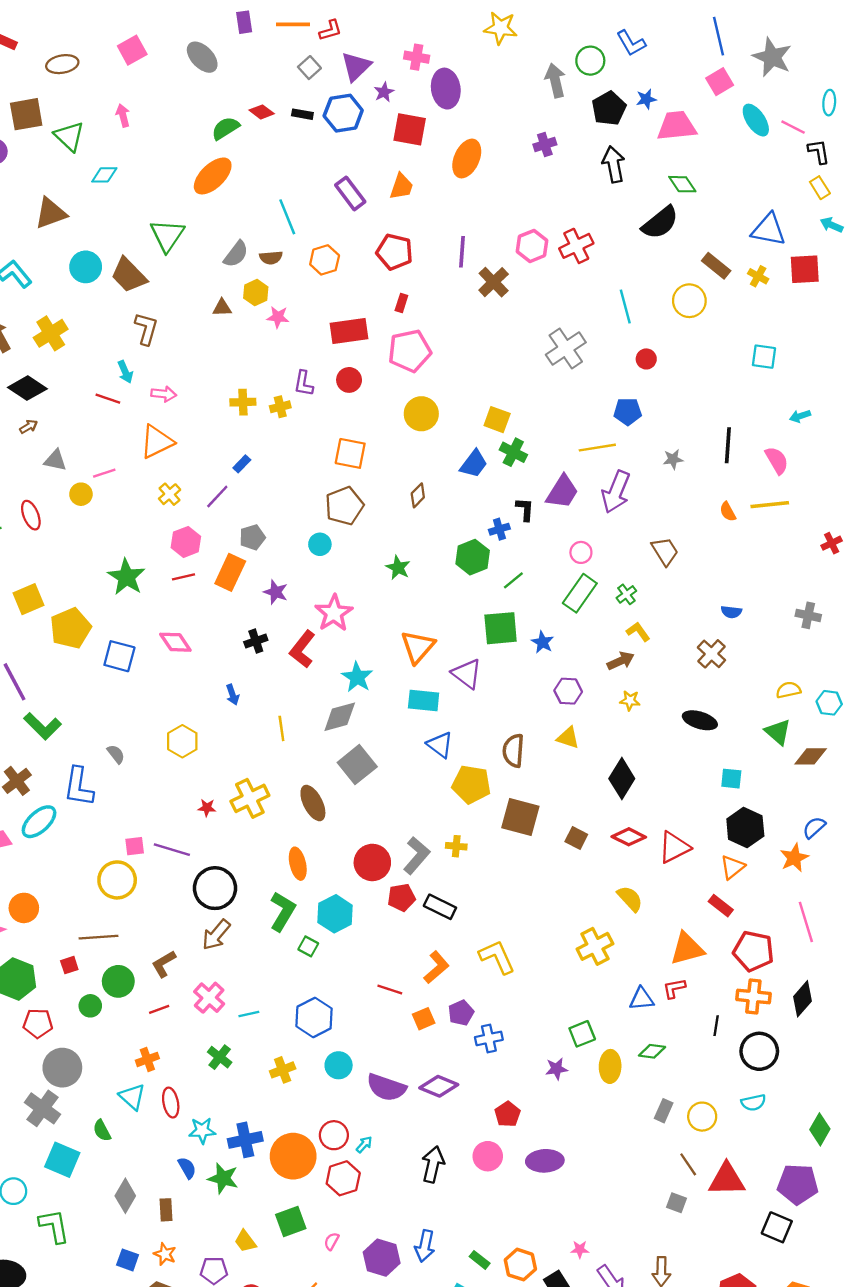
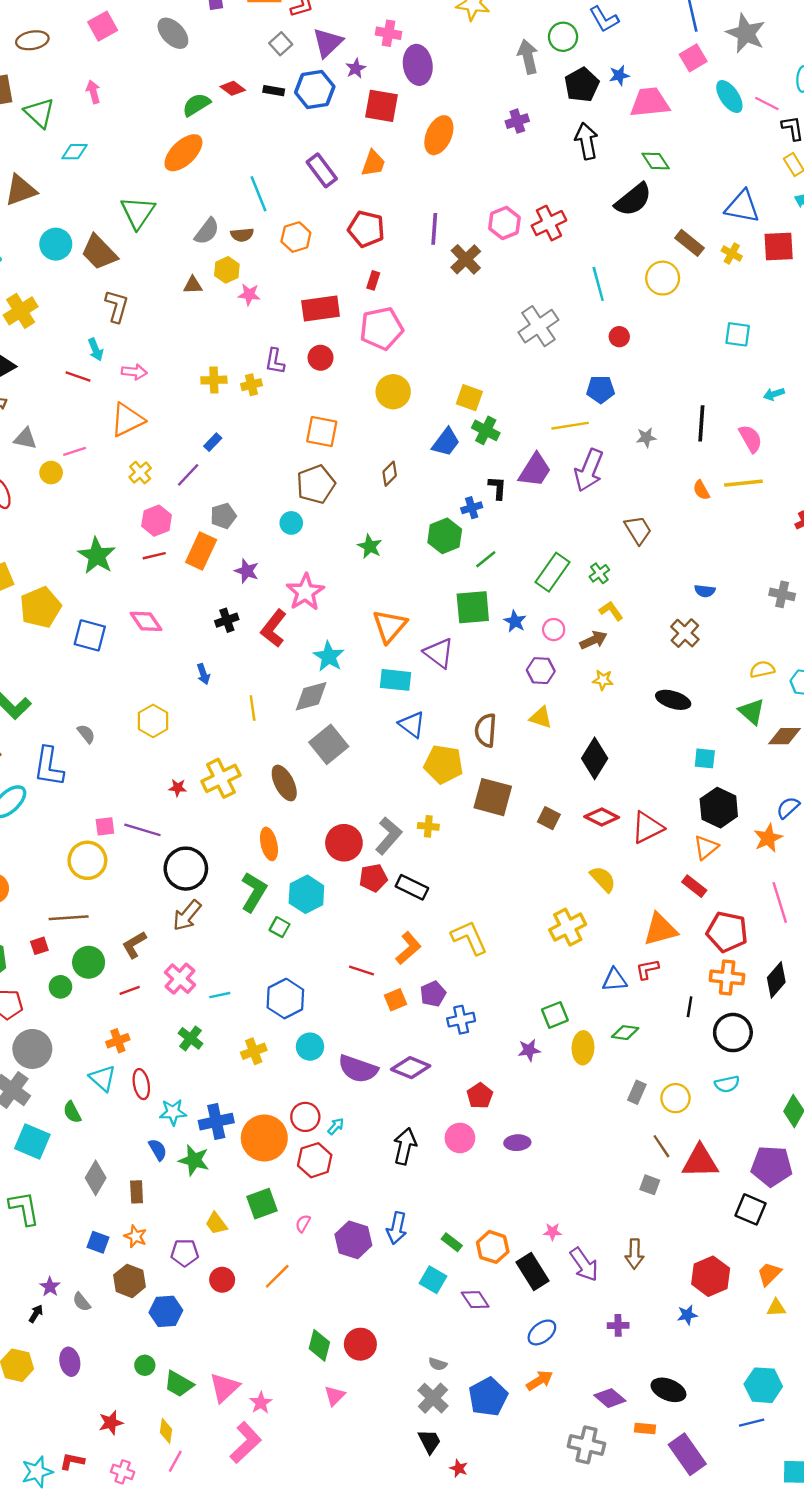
pink circle: (581, 552) -> (554, 630), moved
purple ellipse: (545, 1161) -> (517, 1143), size x0.7

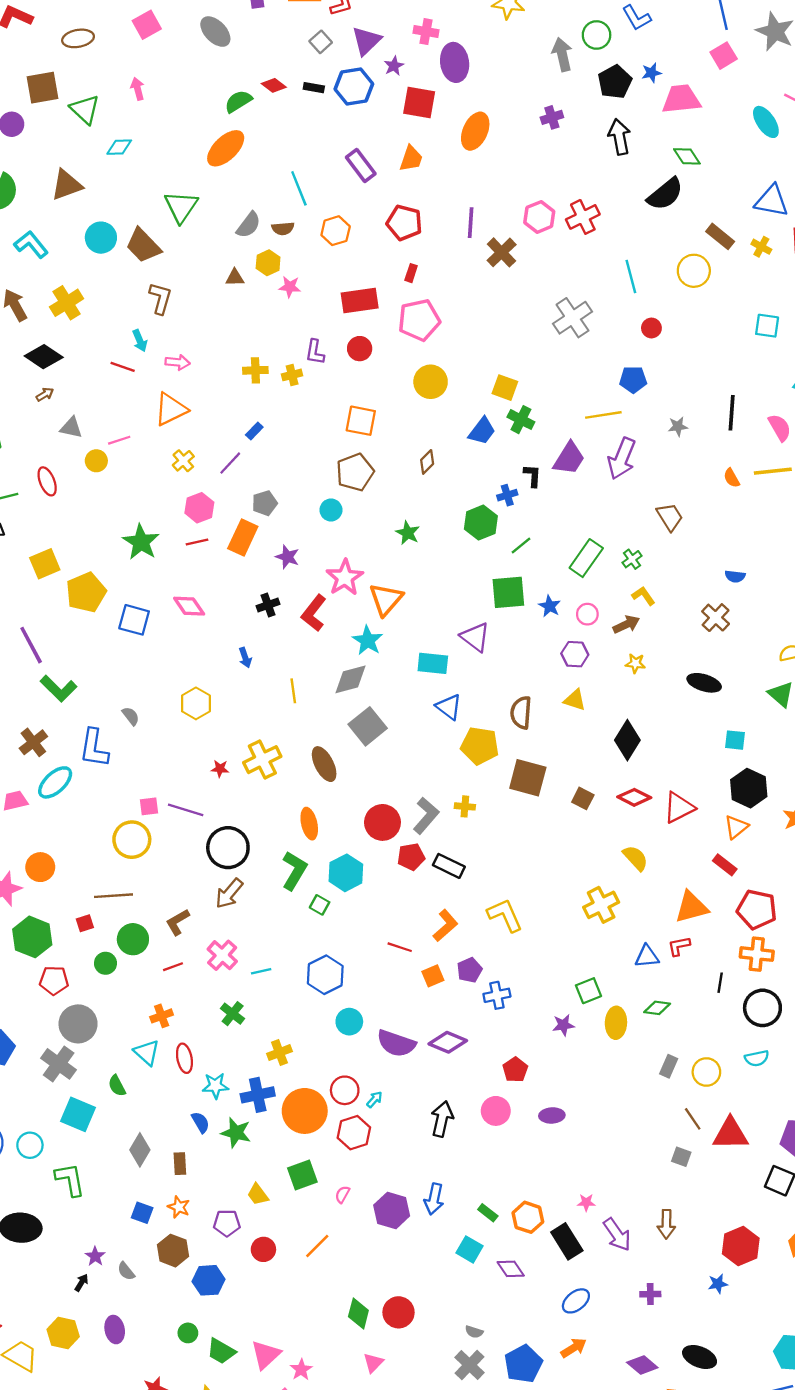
cyan ellipse: (729, 97) -> (766, 122), moved
orange triangle: (390, 626) -> (386, 599), moved
yellow cross: (254, 1051) -> (279, 1053), moved

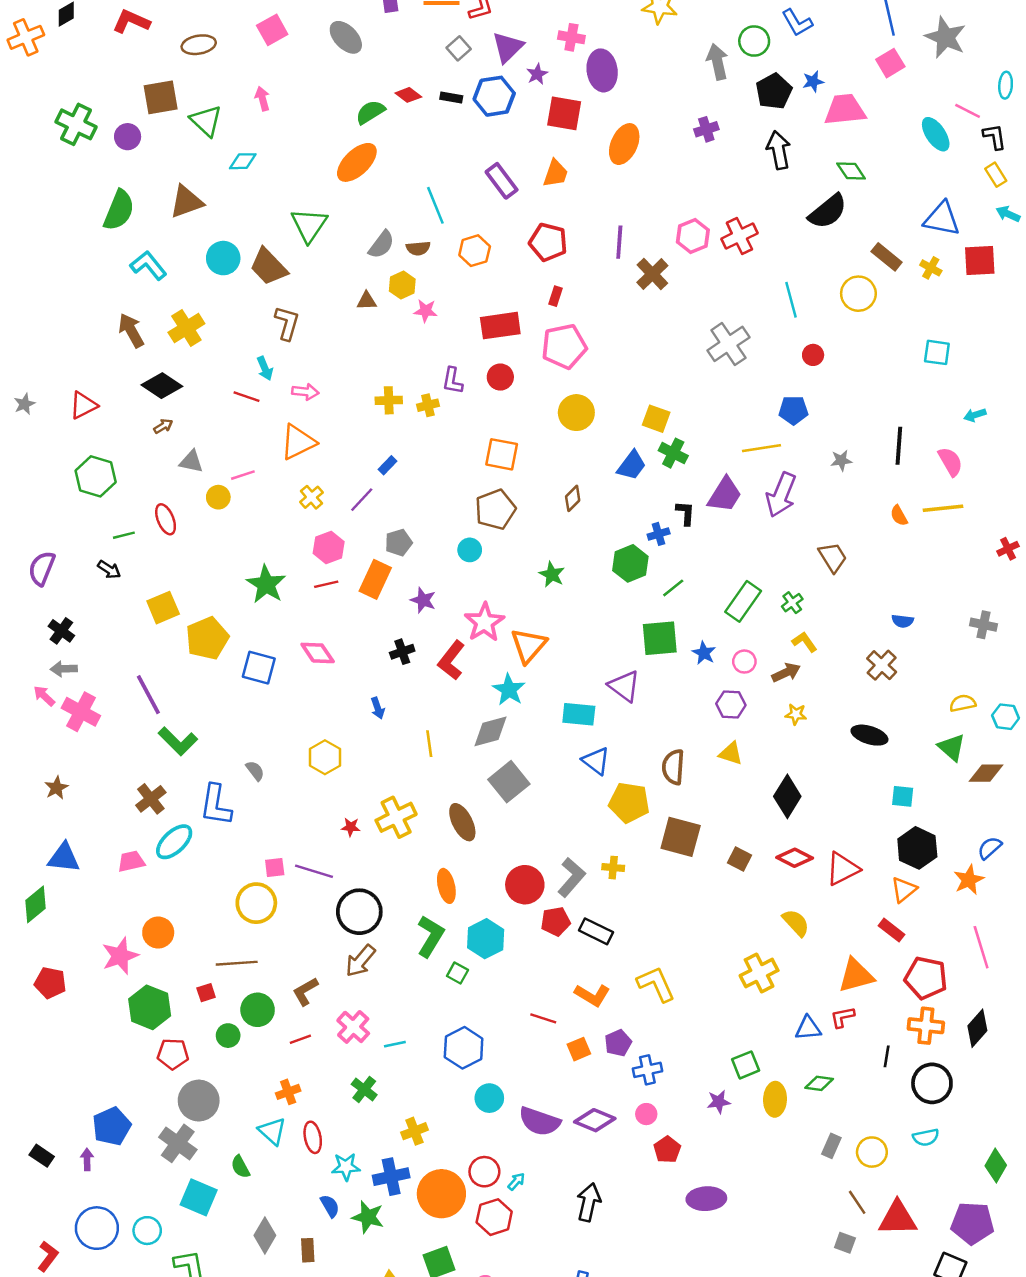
orange L-shape: (445, 925) -> (592, 995), turned 72
pink circle: (496, 1111) -> (646, 1114), moved, size x0.7
purple ellipse: (552, 1115) -> (706, 1199), size x1.4

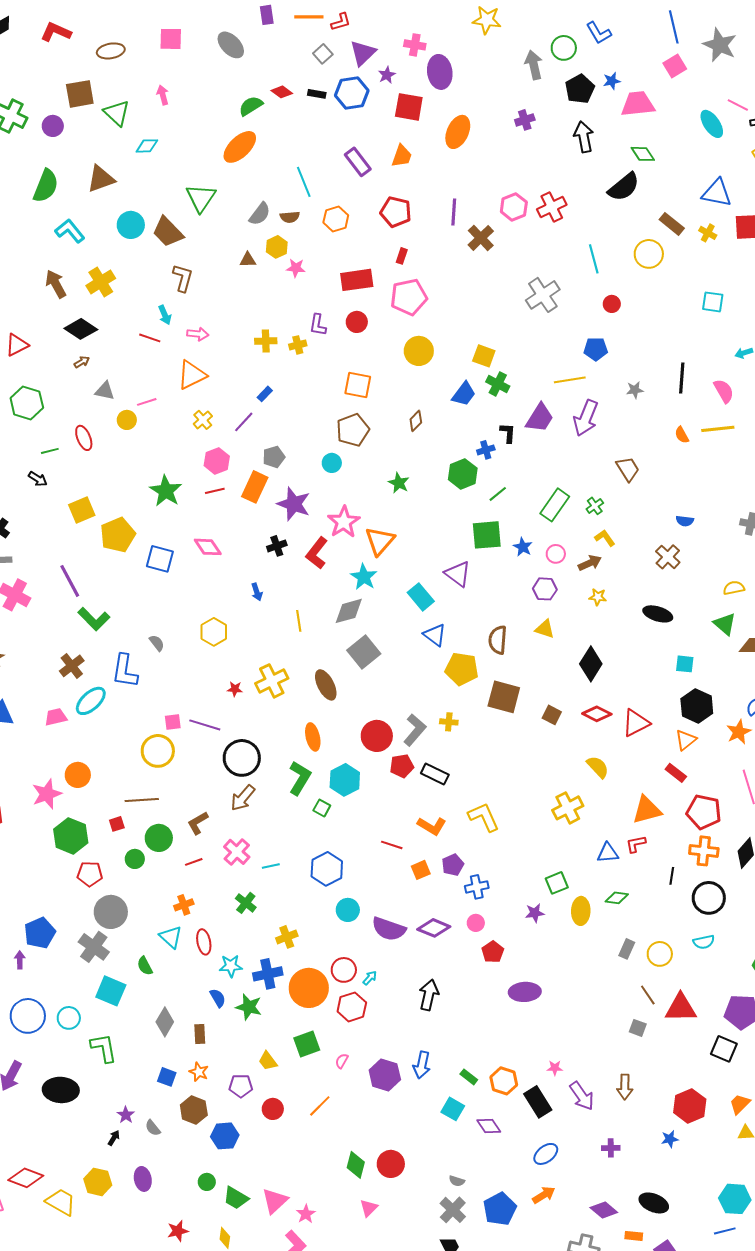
pink square: (272, 30) -> (171, 39), turned 30
purple star: (423, 600) -> (294, 504), size x1.6
cyan rectangle: (579, 714) -> (421, 597), turned 44

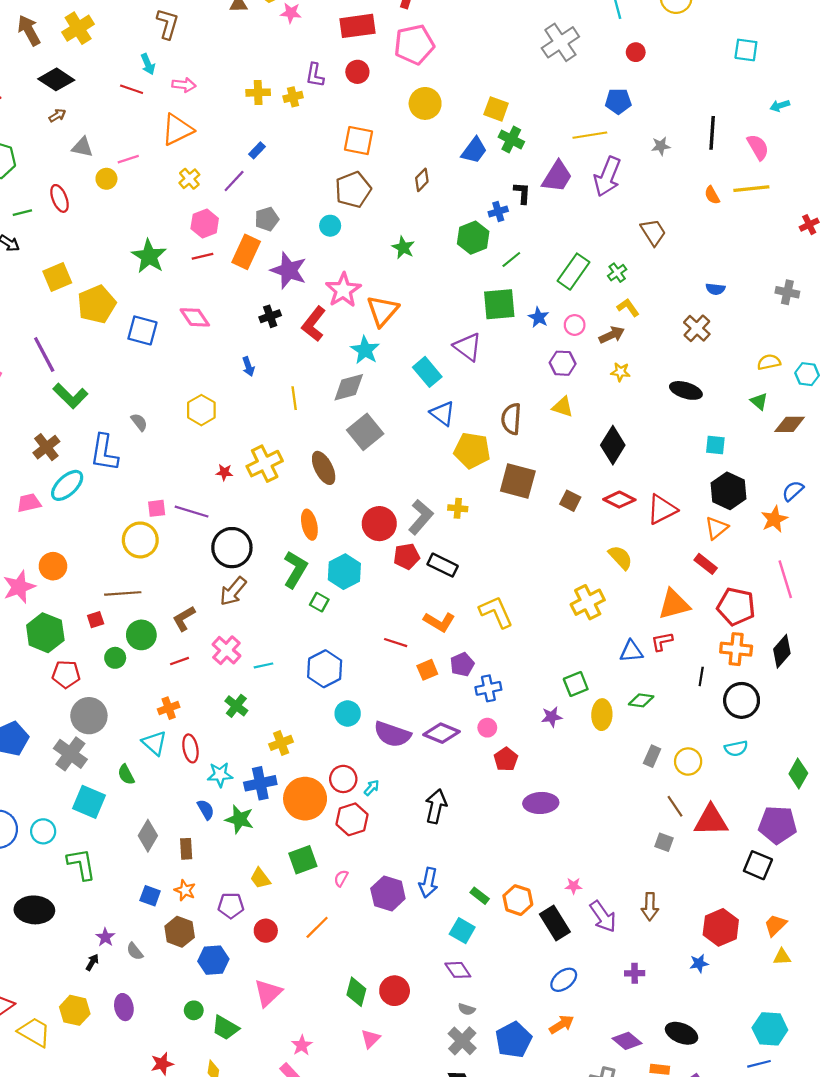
green triangle: (725, 624) -> (759, 401), size x0.7
purple diamond: (489, 1126) -> (458, 970), moved
pink triangle: (275, 1201) -> (268, 993), moved

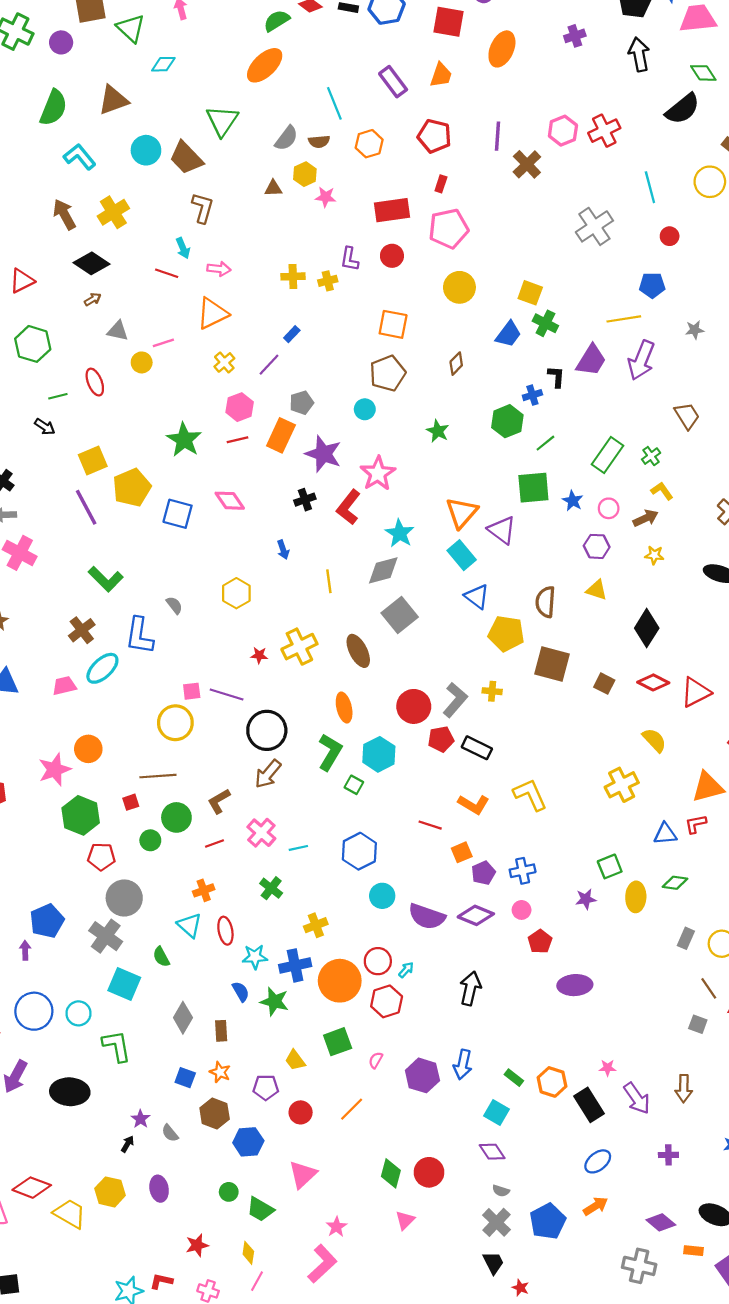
orange triangle: (383, 311) -> (462, 513), moved
purple line: (44, 354) -> (86, 507), moved
purple pentagon: (462, 664) -> (483, 873), moved

